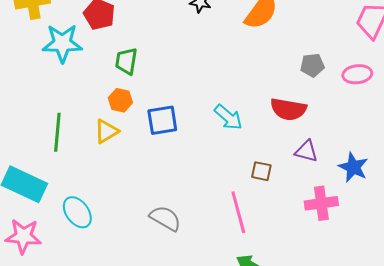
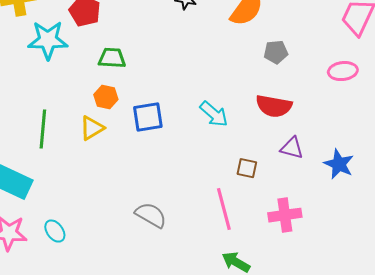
green trapezoid: (126, 61) -> (112, 58), turned 84
gray pentagon: (312, 65) -> (276, 52), moved
pink cross: (321, 203) -> (285, 215), moved
cyan ellipse: (77, 212) -> (55, 231), moved, size x0.7

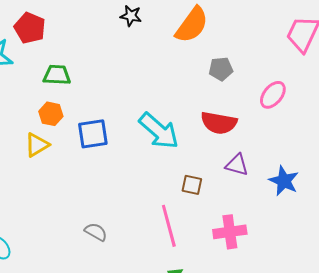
pink ellipse: (343, 71) -> (273, 95), moved, turned -44
cyan arrow: (214, 114) -> (159, 131), size x1.4
gray semicircle: (151, 215) -> (96, 232), size x0.7

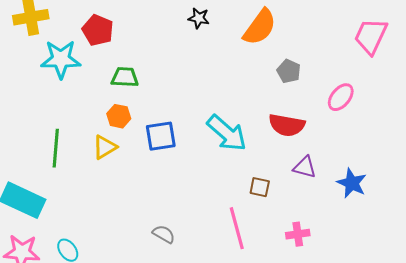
gray pentagon: (221, 69) -> (289, 71), turned 30
pink cross: (230, 232) -> (298, 234), size x0.7

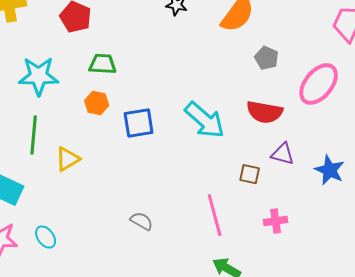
cyan star: (61, 59) -> (39, 76), moved
pink ellipse: (341, 97) -> (319, 84), size x1.5
yellow triangle: (105, 147) -> (68, 159), moved
brown square: (260, 187) -> (250, 174), moved

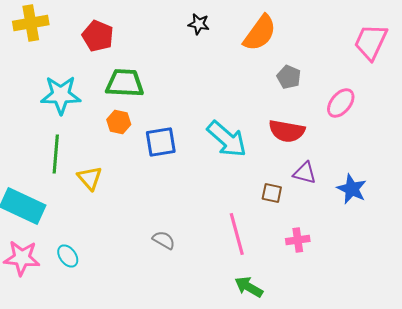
green trapezoid: (103, 64) -> (125, 83), size x1.4
pink ellipse: (319, 84) -> (341, 103), size x0.7
yellow triangle: (68, 159) -> (90, 178), turned -40

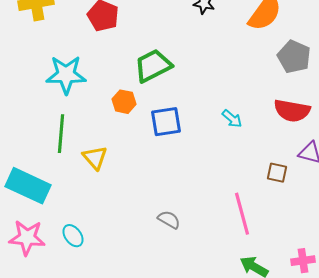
gray pentagon: (289, 77) -> (294, 57), size x1.4
green trapezoid: (125, 83) -> (153, 66), moved, turned -30
cyan arrow: (227, 139) -> (232, 119), size x0.5
pink cross: (298, 240) -> (303, 261), moved

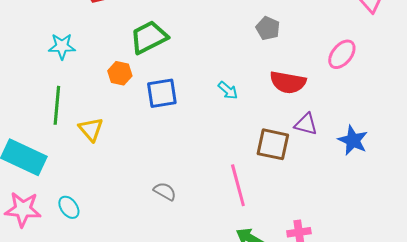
gray pentagon: (294, 57) -> (268, 28), moved, size x0.7
cyan star: (66, 75) -> (62, 46), size x0.7
brown square: (277, 173) -> (273, 144), size x1.6

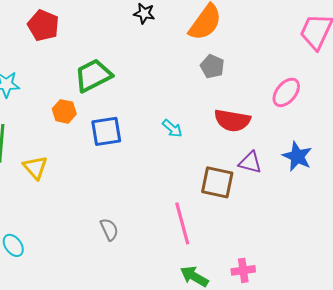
blue star: (353, 140) -> (297, 156), moved
gray semicircle: (165, 191) -> (109, 229), turned 35

